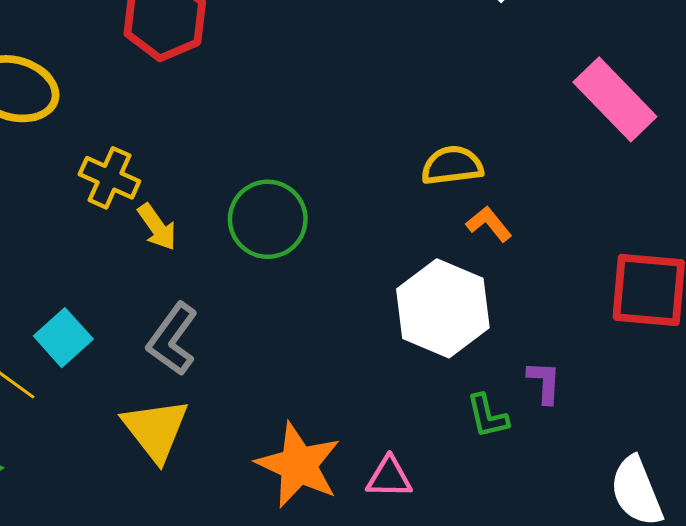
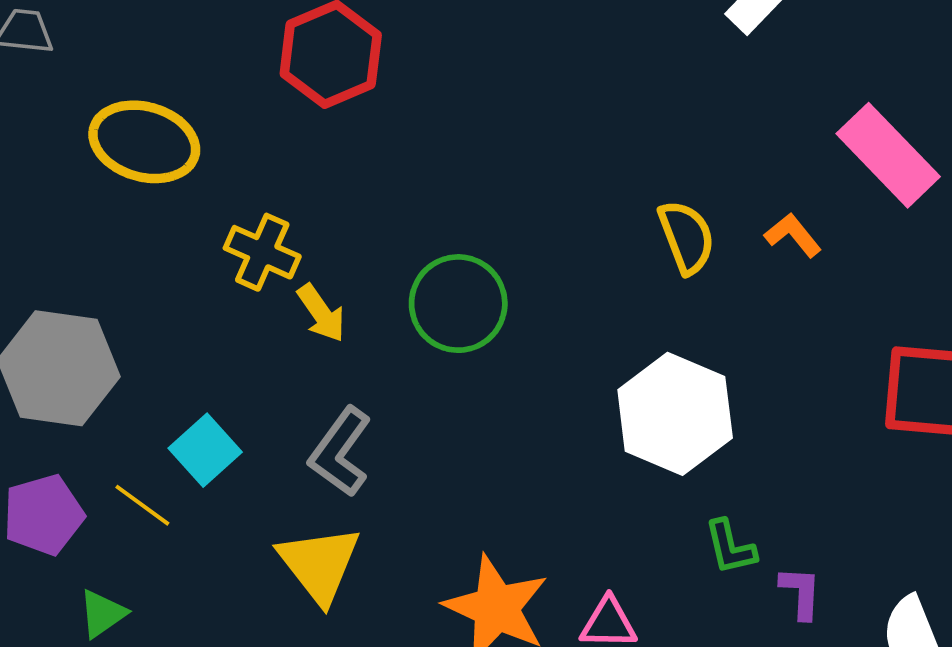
yellow semicircle: (452, 165) -> (686, 237), turned 76
orange L-shape: (489, 224) -> (793, 235), moved
purple L-shape: (544, 382) -> (801, 593), moved

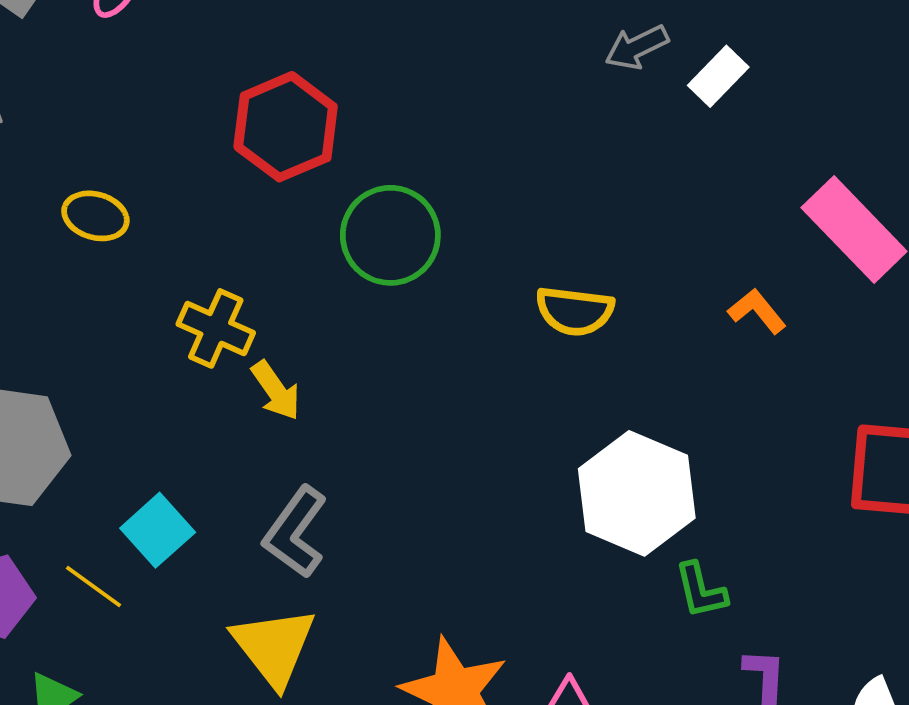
yellow ellipse: (144, 142) -> (95, 216), size x0.6
yellow semicircle: (686, 237) -> (575, 311), moved, turned 118
green circle: (458, 304) -> (390, 235), moved
green L-shape: (730, 547) -> (701, 590), moved

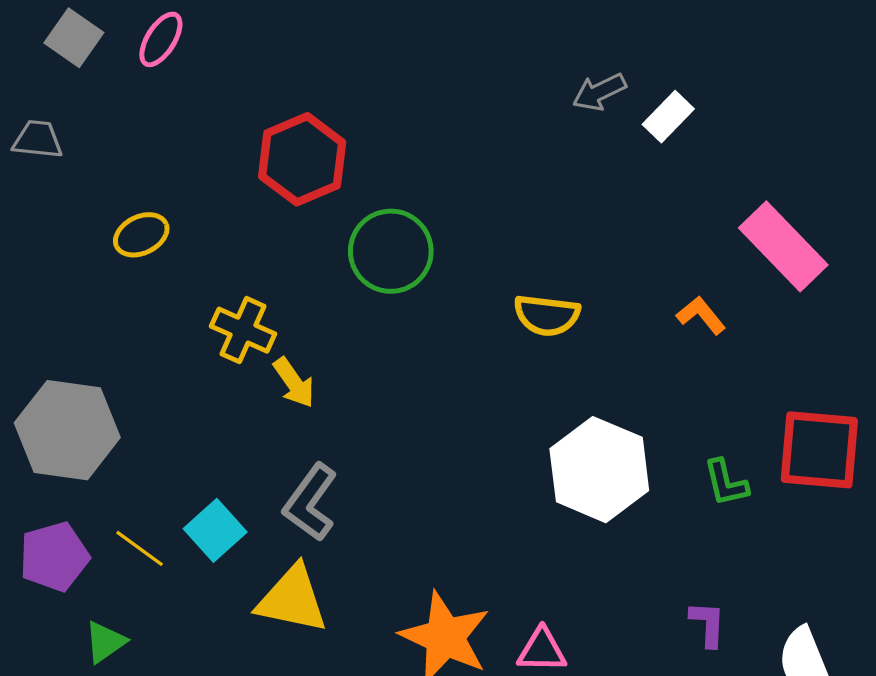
yellow ellipse: (95, 216) -> (141, 235), turned -42
cyan square: (158, 530) -> (215, 530), moved
green L-shape: (701, 590) -> (726, 483), moved
yellow triangle: (274, 647) -> (292, 599), turned -40

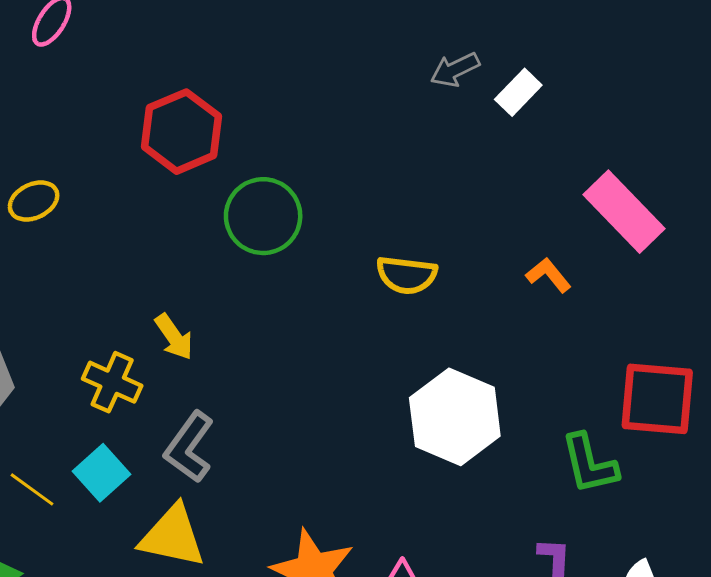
yellow cross: (243, 330) -> (112, 382), moved
green L-shape: (726, 483) -> (589, 464), moved, size x1.4

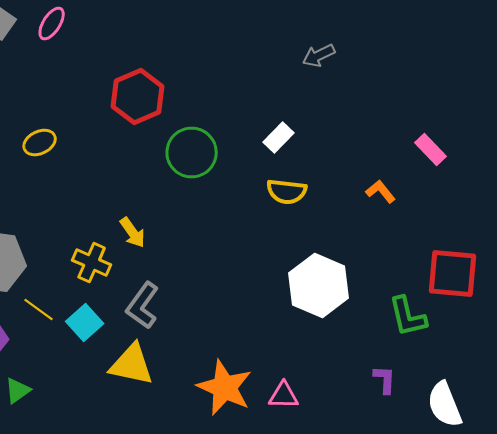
white rectangle: (518, 92) -> (279, 138), moved
pink rectangle: (624, 212) -> (431, 150), size x0.6
yellow line: (32, 489) -> (39, 310), moved

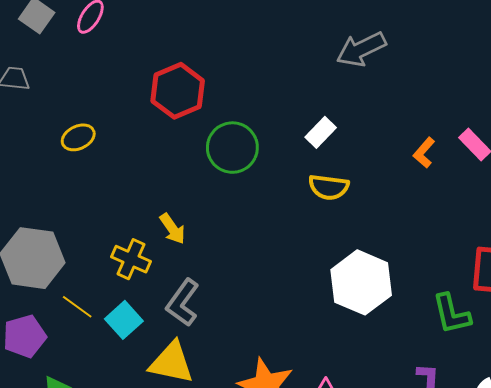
gray arrow: (319, 56) -> (361, 49), size x1.5
orange L-shape: (381, 192) -> (424, 153), moved, turned -100

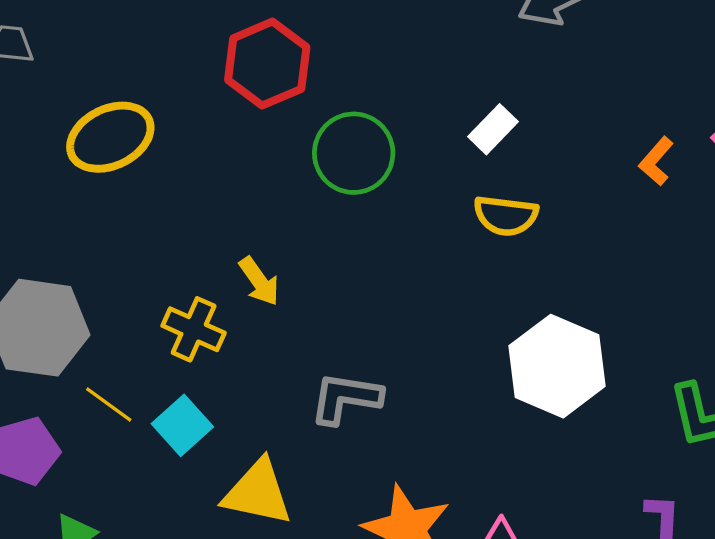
yellow ellipse: (78, 137) -> (110, 137), size x1.6
gray L-shape: (183, 303) -> (346, 398), moved, turned 63

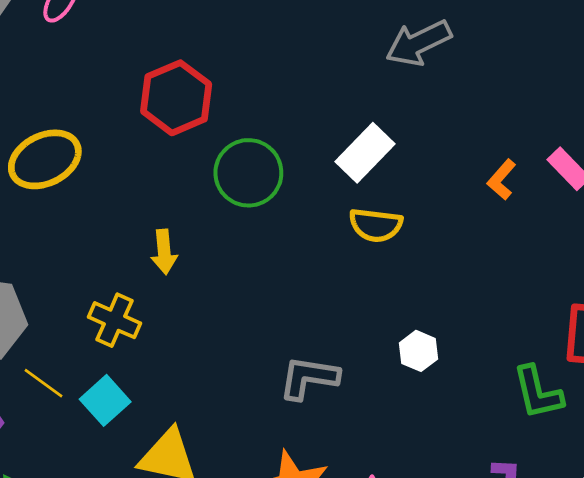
white rectangle: (493, 129) -> (365, 153), size x1.4
yellow arrow: (259, 281) -> (164, 252), moved, turned 30
white hexagon: (557, 366) -> (419, 351), size x0.5
gray L-shape: (346, 398) -> (309, 378), moved

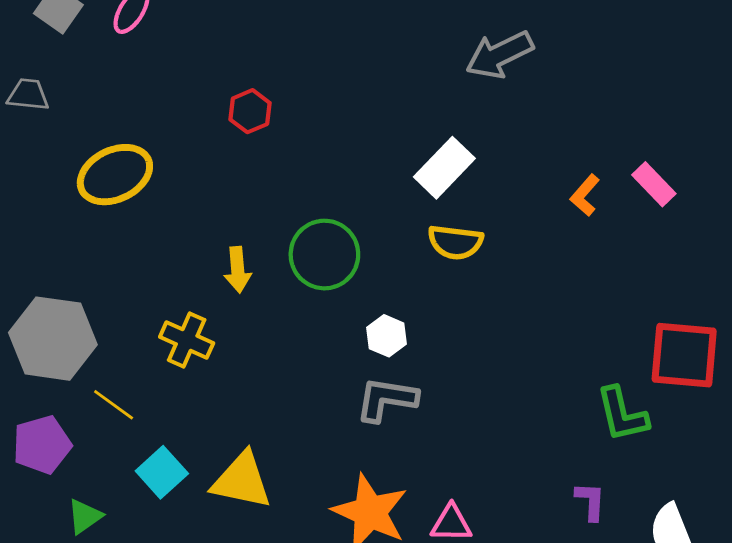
red hexagon: (176, 98) -> (250, 111), size x0.6
green circle: (248, 173) -> (324, 255), moved
white hexagon: (419, 351) -> (386, 336), moved
cyan square: (105, 400) -> (162, 472), moved

